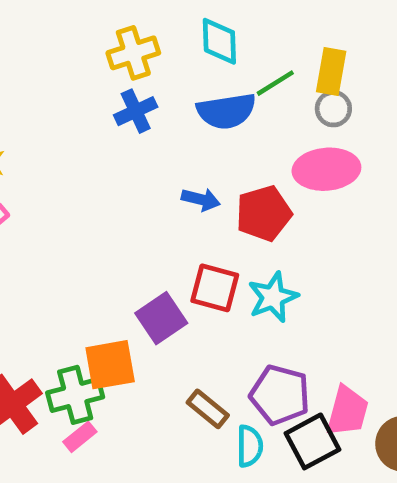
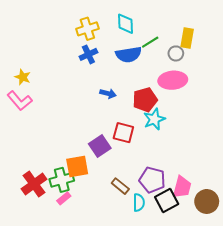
yellow rectangle: (331, 71) -> (187, 38), moved
blue arrow: (201, 199) -> (108, 94), moved
cyan star: (273, 297) -> (154, 119), moved

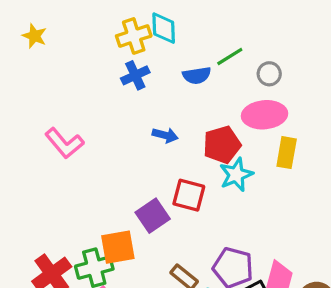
cyan diamond: (125, 24) -> (164, 28), moved
yellow rectangle: (187, 38) -> (287, 153), moved
blue semicircle: (129, 54) -> (197, 75), size x0.7
yellow star: (23, 77) -> (34, 36), moved
pink L-shape: (20, 101) -> (64, 143), moved

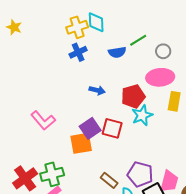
pink L-shape: (64, 143) -> (43, 120), moved
purple square: (153, 216) -> (90, 128), moved
orange square: (118, 247) -> (81, 143), moved

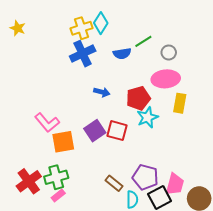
cyan diamond: (96, 22) -> (101, 23), turned 35
blue cross: (78, 52) -> (83, 54), size x1.4
orange square: (81, 143) -> (63, 142), moved

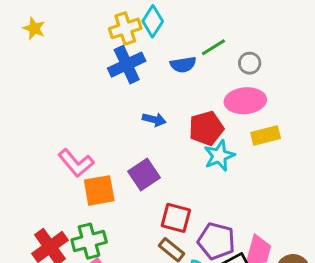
yellow rectangle: (180, 103) -> (266, 135), turned 66
red square: (117, 131) -> (176, 218), moved

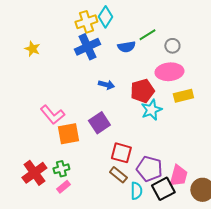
yellow star: (34, 28) -> (32, 49), moved
green cross: (89, 241) -> (61, 169), size x0.7

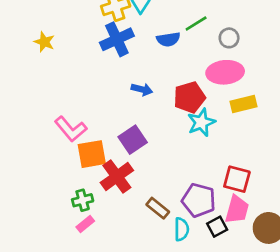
red square: (121, 153) -> (237, 179), moved
red cross: (34, 173) -> (117, 176), moved
black square: (163, 189) -> (217, 227), size x0.7

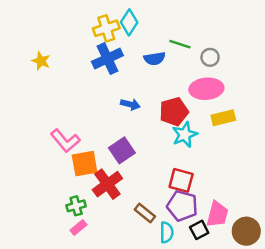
green line: (196, 23) -> (180, 44), turned 50
red square: (237, 179) -> (181, 180), moved

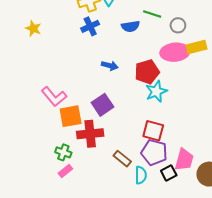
blue cross: (107, 59) -> (90, 26), size x0.7
yellow rectangle: (223, 118) -> (197, 47), moved
red cross: (107, 184) -> (90, 134), turned 30
green cross: (76, 206) -> (63, 152), turned 35

